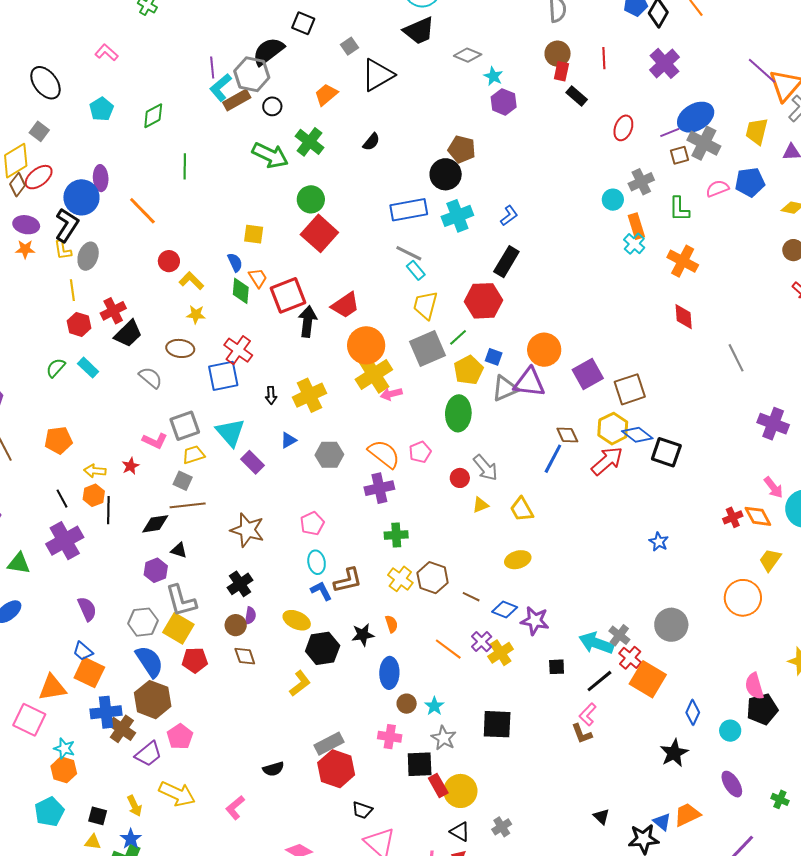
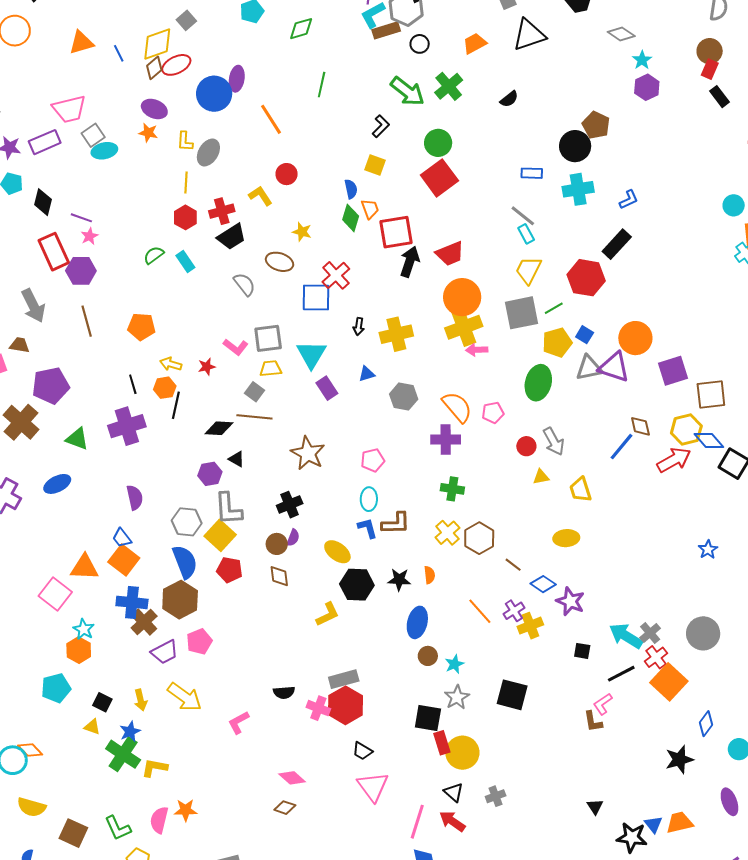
blue rectangle: (409, 210) -> (532, 173), size x0.6
black L-shape: (67, 225) -> (381, 126), moved, size x0.7
yellow L-shape: (191, 281) -> (260, 196), moved
pink cross: (390, 737) -> (318, 708), moved

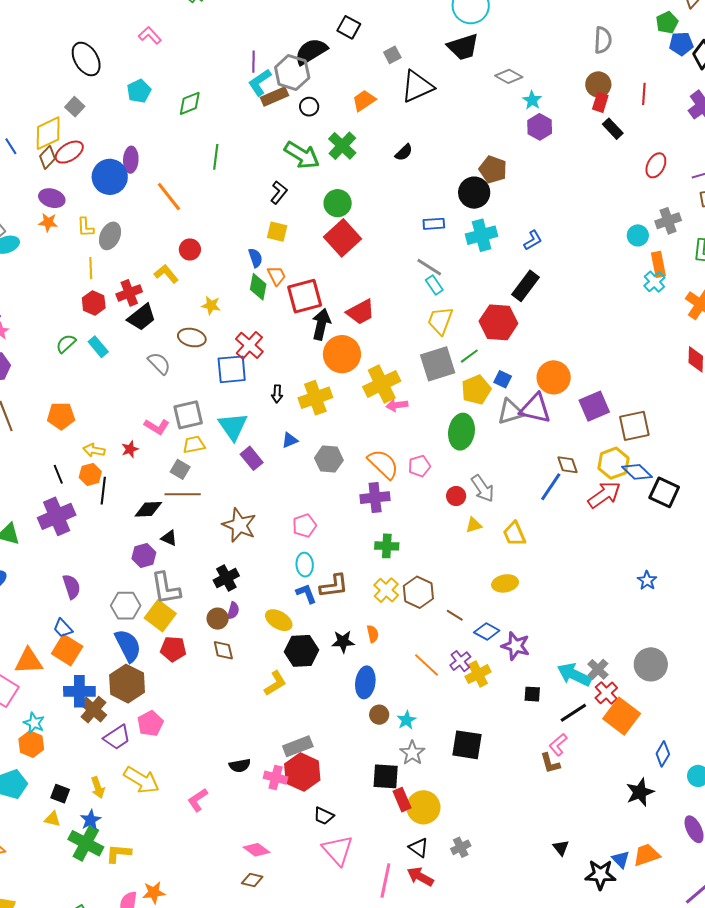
orange circle: (462, 297) -> (342, 354), moved

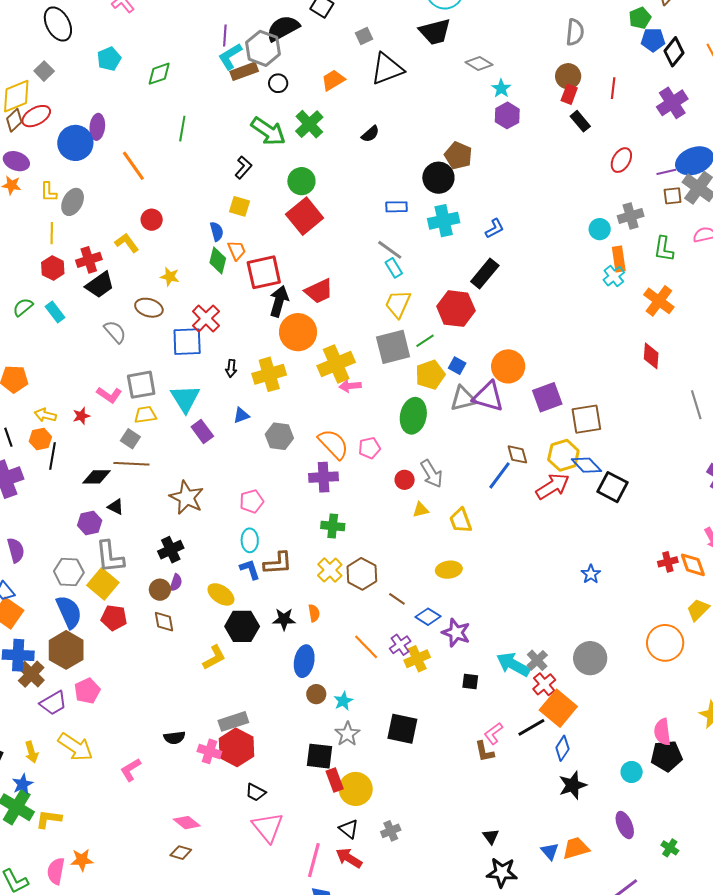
black line: (573, 713) -> (531, 727), moved
blue diamond: (663, 754) -> (562, 748), moved
black star: (600, 875) -> (502, 872), moved

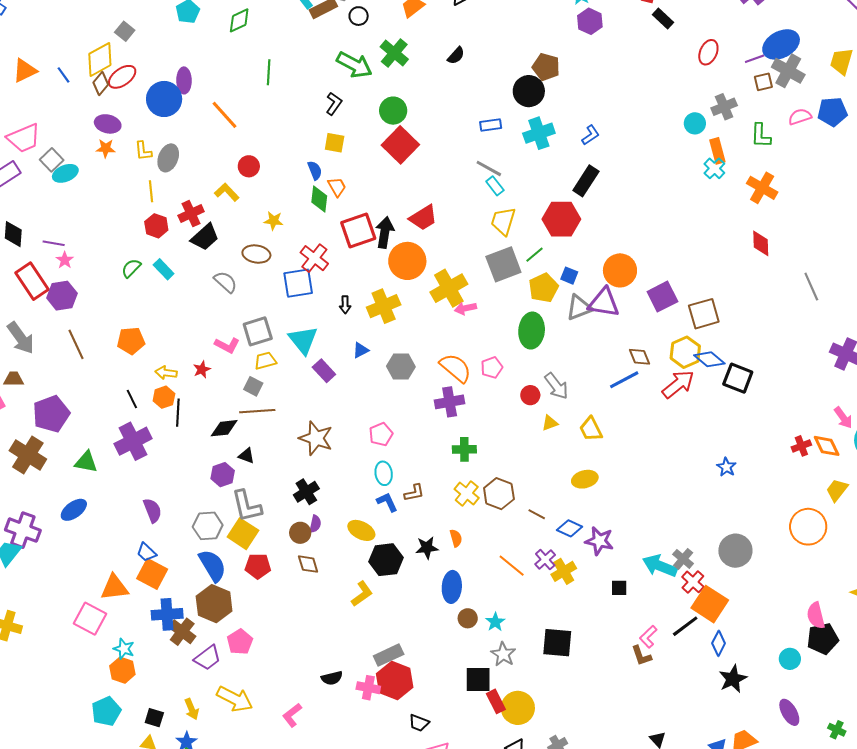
red square: (264, 272) -> (358, 231), moved
blue line: (500, 475) -> (624, 380), turned 32
brown L-shape: (278, 563) -> (414, 493), size x0.7

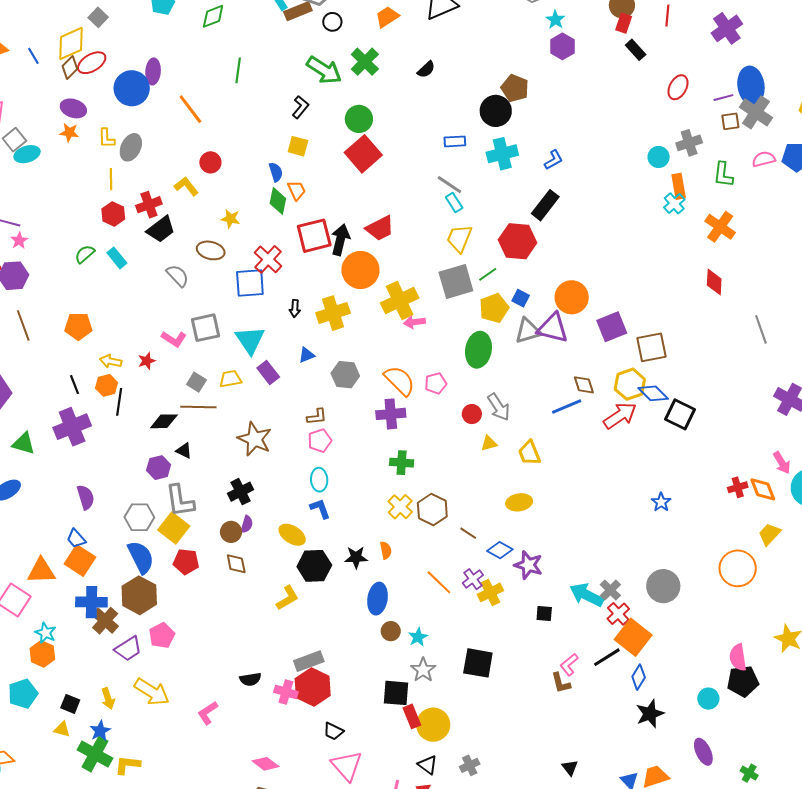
blue ellipse: (781, 44) -> (751, 86), turned -75
yellow trapezoid: (265, 361) -> (230, 379), moved
brown L-shape: (414, 493) -> (317, 417), moved

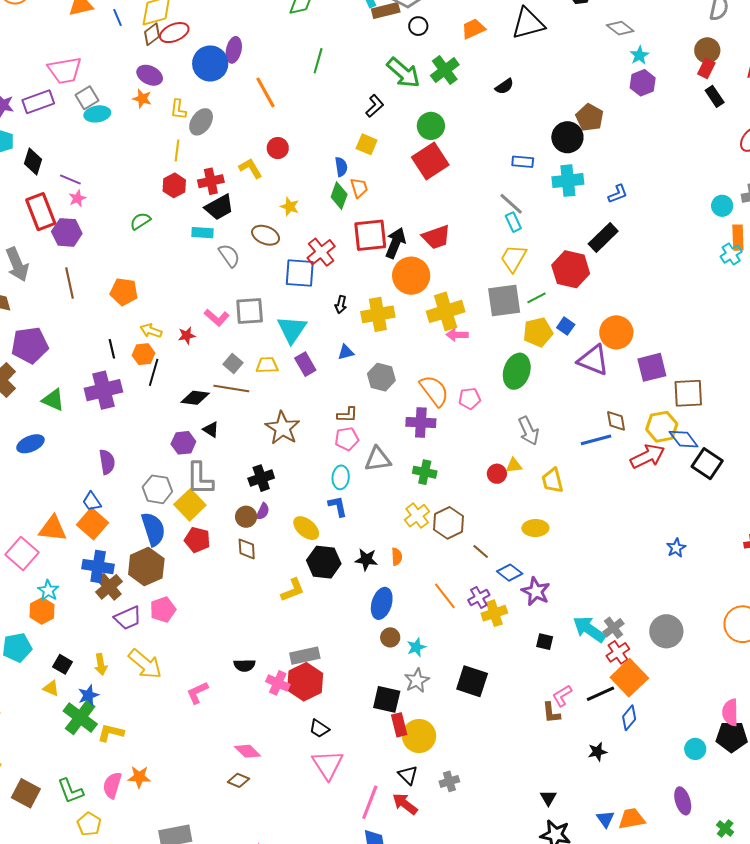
cyan rectangle: (117, 258) -> (202, 233), moved, turned -55
gray triangle: (528, 331) -> (378, 459), moved
red circle: (472, 414) -> (497, 474), moved
black star: (650, 714) -> (597, 752), moved, size x0.7

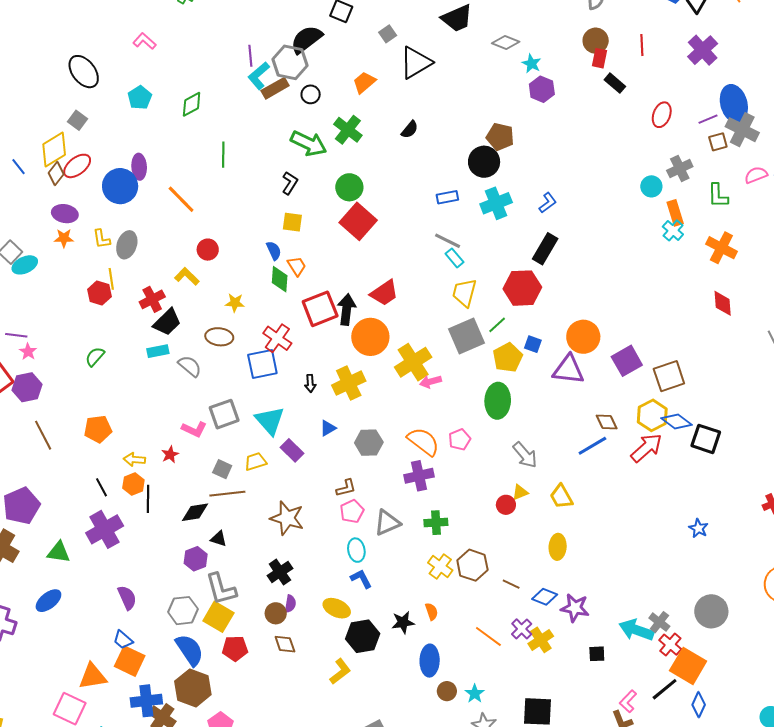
red hexagon: (174, 185) -> (99, 293), moved
yellow ellipse: (535, 528) -> (558, 547), turned -70

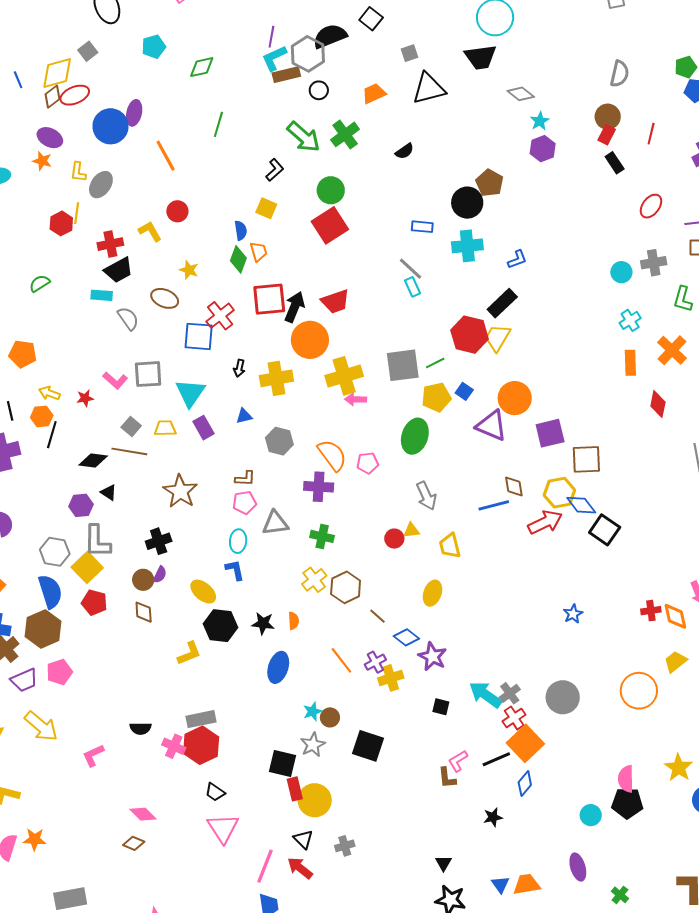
orange rectangle: (675, 213) -> (630, 363), moved
yellow trapezoid: (464, 293) -> (497, 338), moved
brown circle: (447, 691) -> (330, 717), moved

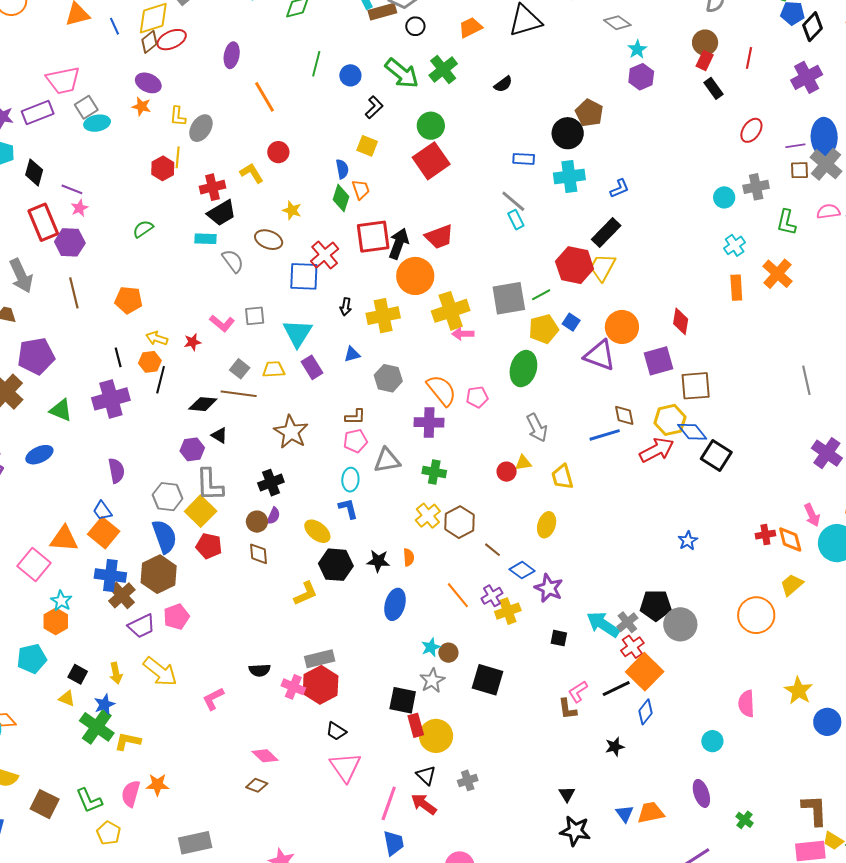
blue circle: (110, 126) -> (350, 75), moved, size x0.6
gray square: (148, 374) -> (255, 316), size x0.7
red diamond: (658, 404) -> (681, 321), moved
black pentagon: (627, 803) -> (656, 605), moved

